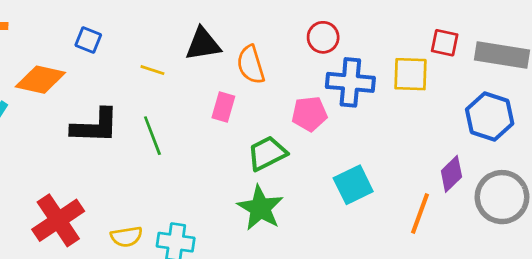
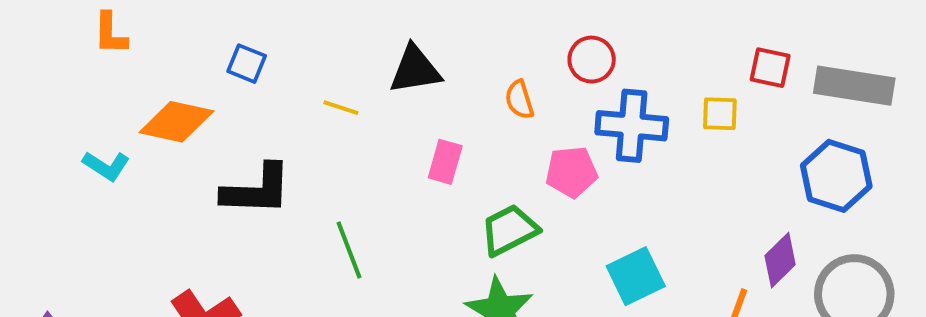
orange semicircle: (251, 65) -> (519, 100), moved, size x0.7
yellow square: (410, 74) -> (720, 114), size x0.7
green line: (152, 136) -> (349, 250), moved

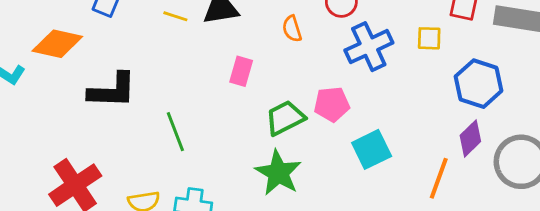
yellow line: (341, 108) -> (175, 16), moved
blue cross: (632, 126) -> (369, 47), turned -30
pink pentagon: (572, 172) -> (332, 104), moved
blue hexagon: (836, 176) -> (479, 84), moved

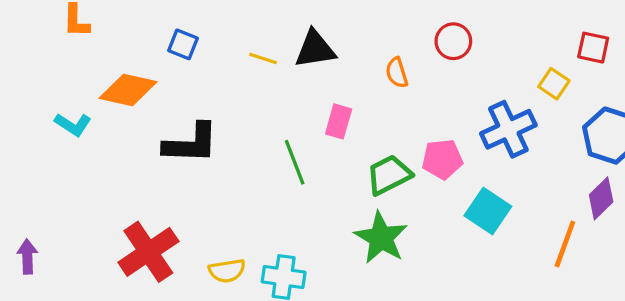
yellow square: (429, 38) -> (554, 84), turned 32
blue cross: (369, 47) -> (508, 129), moved
green line: (175, 132) -> (295, 162), moved
cyan square: (372, 149) -> (488, 211), turned -30

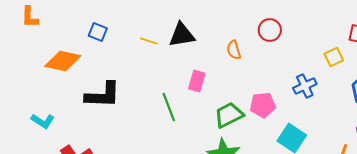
yellow square: (554, 84) -> (334, 57), turned 30
cyan L-shape: (73, 125) -> (43, 121), moved
blue cross: (508, 129) -> (305, 86), size x0.7

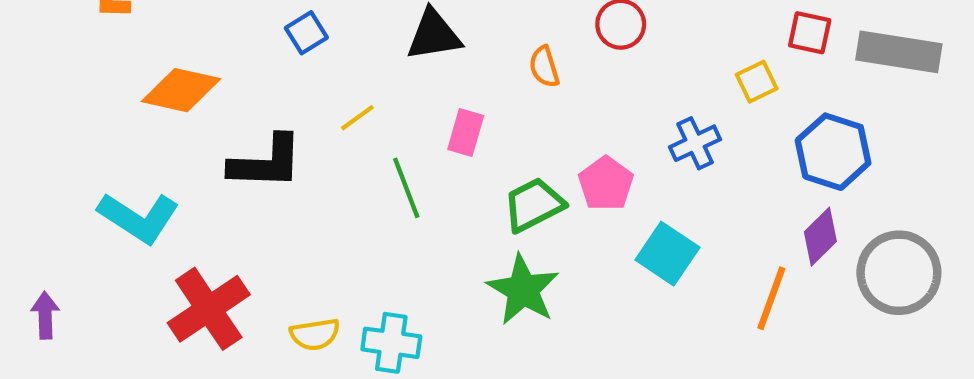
blue square: (98, 32) -> (306, 33), moved, turned 36
yellow line: (149, 41) -> (357, 118), moved, turned -54
pink pentagon: (263, 105) -> (606, 184), turned -30
cyan L-shape: (43, 121) -> (139, 218), size x1.6

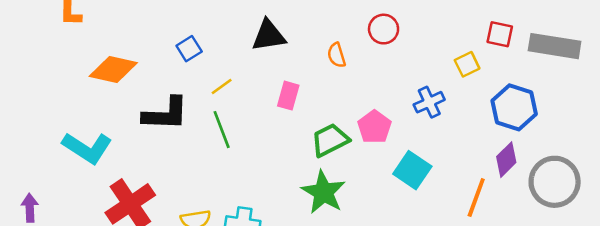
blue square: (306, 33) -> (189, 49), moved
green line: (406, 188) -> (222, 130), moved

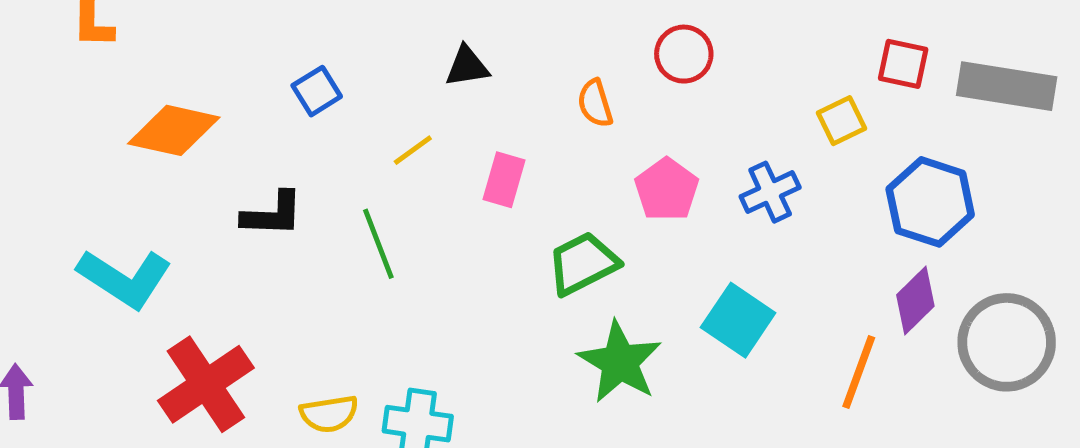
black triangle: (269, 36) -> (467, 66), size x0.7
yellow line: (222, 86) -> (413, 150), moved
black L-shape: (166, 114) -> (272, 214), size x0.7
pink pentagon: (374, 127) -> (667, 190), moved
green star: (323, 192) -> (620, 362), moved

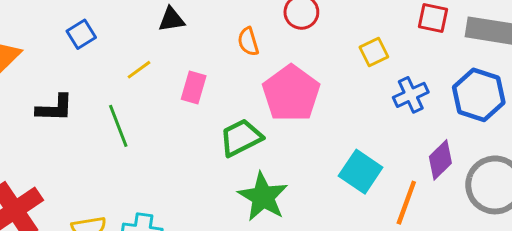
yellow square: (842, 121) -> (374, 52), moved
pink pentagon: (667, 190) -> (291, 93), size x1.5
blue cross: (770, 192) -> (411, 95), moved
blue hexagon: (930, 202) -> (479, 95), moved
cyan square: (738, 320) -> (361, 172), moved

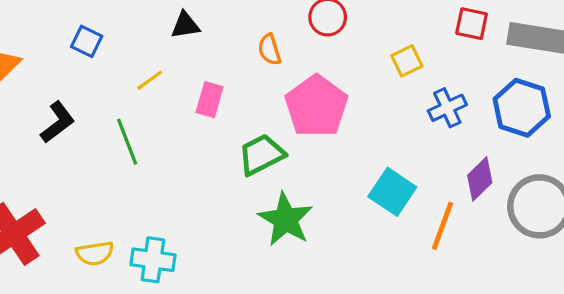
blue square: (81, 34) -> (87, 41), turned -32
black L-shape: (55, 108) -> (58, 122), turned -39

